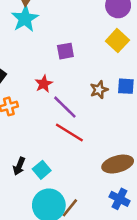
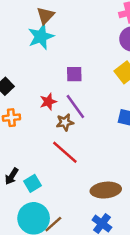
brown star: (99, 90) -> (65, 122), moved
purple line: (65, 107) -> (75, 107), moved

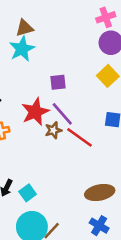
brown triangle: (45, 16) -> (24, 28), turned 36
red star: (48, 102) -> (35, 112), size x1.6
red line: (65, 152) -> (79, 137), moved

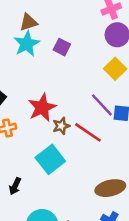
purple square: (58, 82) -> (62, 47), moved, turned 35
purple line: (62, 114) -> (102, 105), moved
cyan square: (28, 193) -> (50, 159), moved, size x1.6

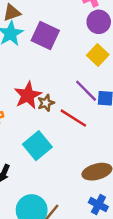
purple square: (62, 47) -> (45, 36), size x1.6
brown star: (61, 126) -> (46, 103), moved

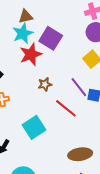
red star: (28, 95) -> (31, 54), moved
brown star: (46, 103) -> (45, 84), moved

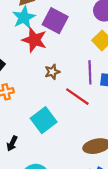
red star: (31, 54) -> (34, 40), turned -30
purple line: (79, 87) -> (90, 72), turned 40

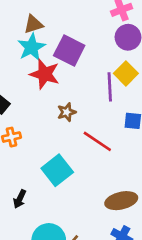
purple line: (90, 72) -> (110, 87), moved

